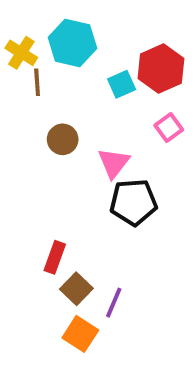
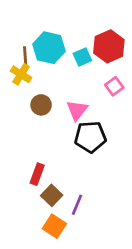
cyan hexagon: (72, 43) -> (49, 48), moved
yellow cross: (21, 53) -> (21, 74), moved
brown circle: (63, 139) -> (41, 105), moved

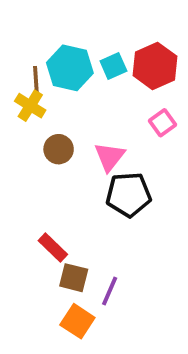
cyan square: (82, 57) -> (113, 66), moved
red rectangle: (37, 174) -> (53, 247), turned -66
brown square: (52, 195) -> (74, 278), turned -30

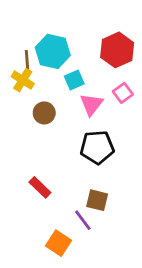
cyan square: (113, 66) -> (74, 80), moved
pink triangle: (110, 157) -> (91, 104), moved
brown square: (74, 278) -> (97, 200), moved
purple line: (110, 291) -> (83, 220), turned -60

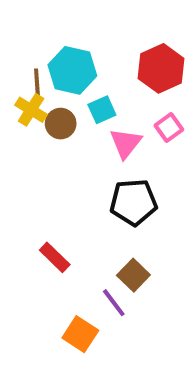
brown circle: (44, 113) -> (61, 124), moved
brown square: (97, 200) -> (133, 275), turned 30

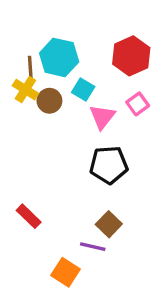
cyan square: (102, 110) -> (83, 90), turned -35
red rectangle: (55, 257) -> (29, 216), moved
purple line: (114, 303) -> (93, 247), turned -40

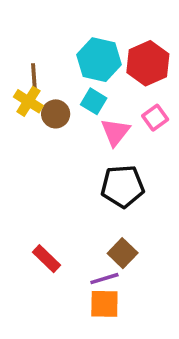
cyan hexagon: (59, 57) -> (99, 60), moved
red rectangle: (29, 216) -> (47, 259), moved
purple line: (93, 247) -> (104, 279), turned -30
orange square: (65, 272) -> (104, 304), moved, turned -32

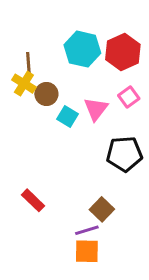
cyan square: (94, 101) -> (67, 116), moved
black pentagon: (123, 186) -> (124, 154), moved
red rectangle: (47, 259) -> (33, 200), moved

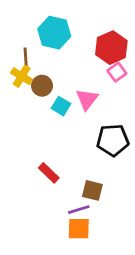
cyan hexagon: (82, 49) -> (54, 33), moved
pink square: (129, 97) -> (117, 72), moved
red rectangle: (33, 200) -> (49, 173), moved
brown square: (102, 209) -> (92, 190), turned -30

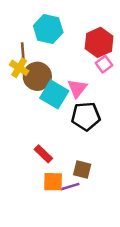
brown circle: (42, 86) -> (37, 76), size x1.5
cyan square: (61, 106) -> (54, 94), size x1.6
black pentagon: (113, 140) -> (86, 116), moved
orange square: (79, 229) -> (53, 182), moved

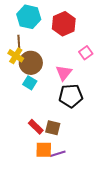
cyan hexagon: (48, 29) -> (29, 17), moved
red hexagon: (99, 42) -> (64, 24), moved
cyan square: (54, 94) -> (30, 83), moved, size x0.6
brown square: (82, 170) -> (53, 128), moved

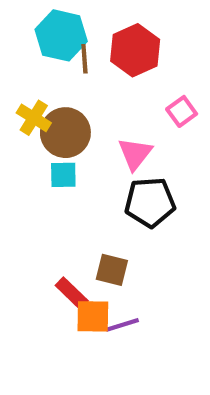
brown line: (19, 42) -> (84, 59), moved
cyan square: (30, 83) -> (63, 175), turned -32
red rectangle: (36, 127) -> (72, 293), moved

